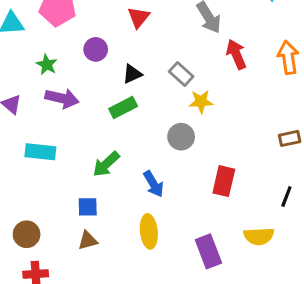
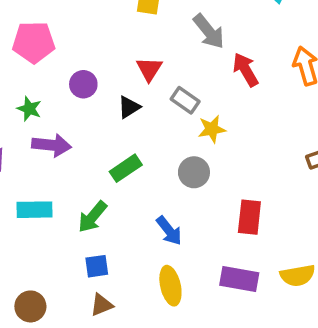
red triangle: (138, 17) -> (149, 69), moved
green rectangle: (123, 108) -> (126, 168), moved
green arrow: (106, 164) -> (92, 217), moved
purple rectangle: (208, 251) -> (239, 279), moved, turned -52

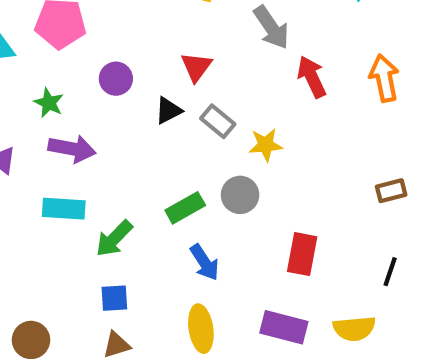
gray rectangle: (185, 100) -> (218, 121), moved
green rectangle: (126, 168) -> (185, 208), moved
cyan rectangle: (35, 210) -> (64, 209), moved

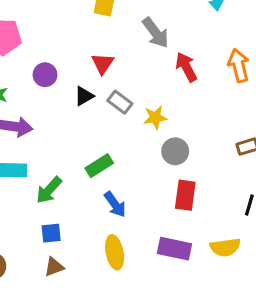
gray circle: (240, 195) -> (175, 151), moved

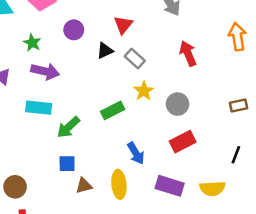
red arrow: (186, 67) -> (188, 53), moved
yellow star: (155, 118) -> (144, 91), moved, turned -30
red rectangle: (185, 195) -> (183, 142), turned 50
blue arrow: (115, 204) -> (136, 153), moved
brown triangle: (54, 267) -> (84, 186), moved

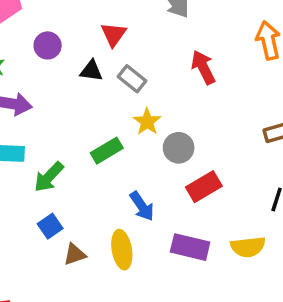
black triangle: (105, 51) -> (91, 71), turned 36
gray circle: (177, 104) -> (179, 148), moved
blue square: (67, 164) -> (50, 226), turned -30

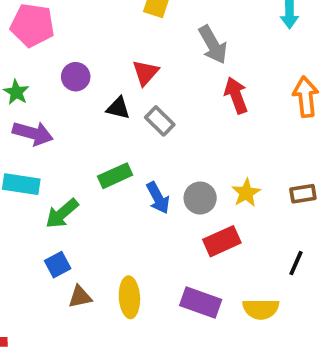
red arrow: (203, 67) -> (236, 95), moved
yellow star: (147, 122) -> (246, 193), moved
green rectangle: (107, 151) -> (115, 176), moved
blue arrow: (142, 206) -> (158, 198), moved

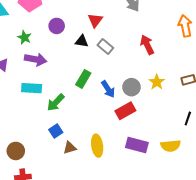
red arrow: (236, 95) -> (147, 45), moved
green rectangle: (115, 176) -> (83, 79), turned -30
red rectangle: (222, 241) -> (125, 111), moved

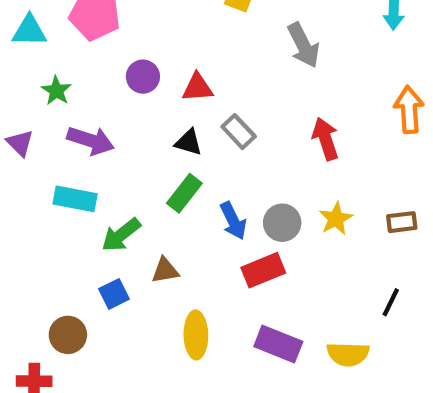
red triangle: (95, 20) -> (197, 88), moved, turned 42
green star: (24, 37) -> (56, 91), moved
black triangle: (82, 41) -> (189, 142), moved
brown triangle: (70, 148) -> (165, 270), moved
brown circle: (16, 151) -> (68, 335), moved

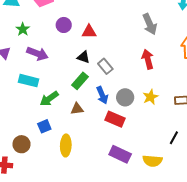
gray arrow: (303, 45) -> (150, 24), moved
gray rectangle: (239, 132) -> (105, 66), moved
brown triangle: (165, 270) -> (77, 109), moved
red rectangle: (263, 270) -> (115, 119), turned 42
yellow ellipse: (196, 335) -> (66, 145), moved

